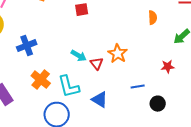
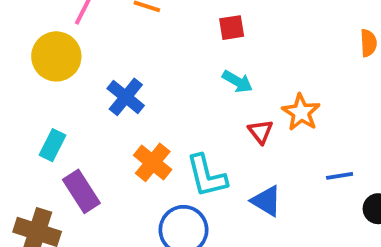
blue cross: (27, 46) -> (126, 97), turned -30
cyan arrow: (79, 56) -> (237, 82), moved

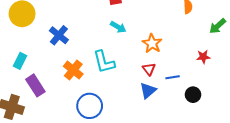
red triangle: (261, 132) -> (149, 69), moved
cyan L-shape: (207, 176) -> (104, 62), moved
blue triangle: (266, 201) -> (148, 91), moved, turned 48

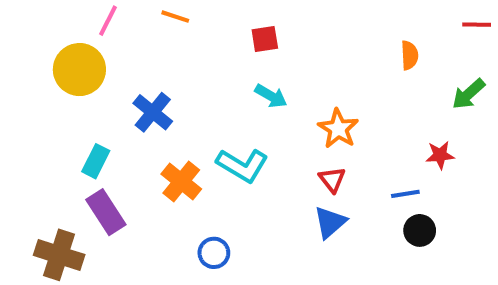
cyan rectangle: (20, 61) -> (96, 161), moved
cyan L-shape: (104, 62) -> (242, 165), turned -45
blue line: (173, 77) -> (405, 194), moved
blue circle: (90, 106) -> (214, 253), size x0.6

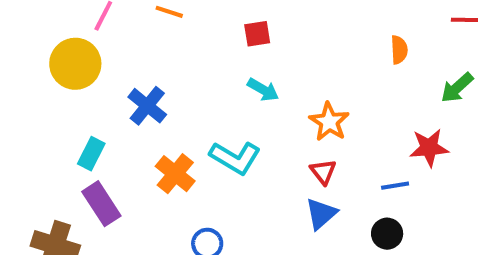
red star: (440, 155) -> (429, 148), size x1.4
black circle: (420, 230) -> (387, 234), moved

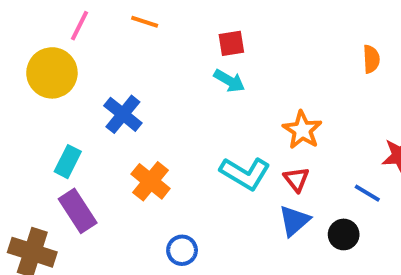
cyan arrow: (263, 90) -> (229, 81), moved
cyan L-shape: (235, 158) -> (245, 173), moved
blue line: (395, 186) -> (367, 193), turned 40
black circle: (387, 234) -> (344, 234), moved

